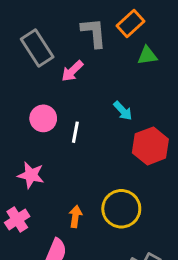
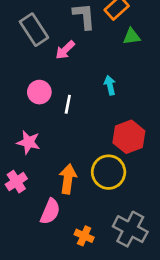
cyan arrow: (123, 111) -> (110, 85), turned -150
red hexagon: (150, 146) -> (129, 137), moved
orange arrow: (75, 216) -> (68, 179), size x1.5

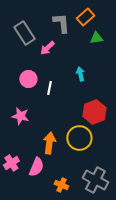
pink cross: (16, 182) -> (11, 163), moved

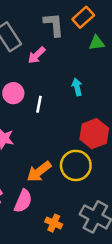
orange arrow: (49, 143) -> (39, 172), turned -135

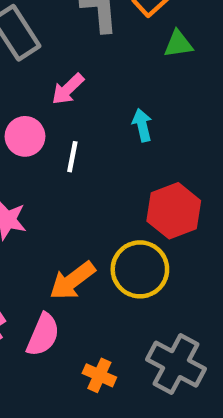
pink arrow: (37, 55) -> (68, 89), moved

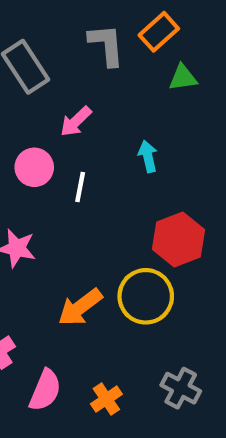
pink semicircle: (43, 335) -> (45, 390), moved
gray cross: (176, 364) -> (181, 388), size x0.7
orange cross: (99, 375) -> (106, 399), turned 32

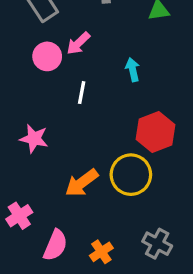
pink circle: (34, 167) -> (47, 56), moved

